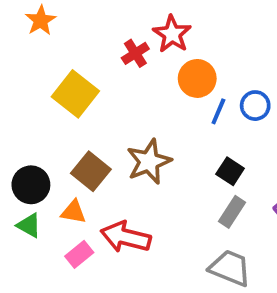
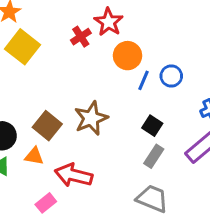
yellow square: (75, 94) -> (22, 47), moved
pink rectangle: (79, 254) -> (46, 203), moved

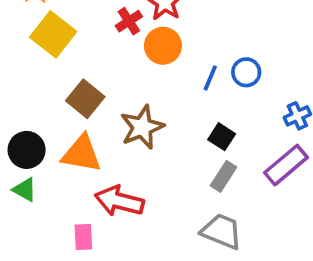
orange circle: (128, 56) -> (163, 46), moved
brown square: (47, 126) -> (85, 99), moved
orange triangle: (34, 156) -> (81, 154), moved, size x1.6
pink rectangle: (46, 203) -> (83, 237), turned -54

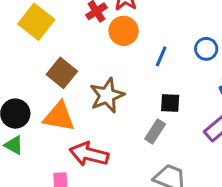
blue circle: (246, 72) -> (206, 49), moved
black square: (222, 137) -> (170, 103), turned -30
gray rectangle: (224, 176) -> (155, 132), moved

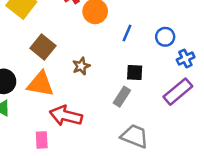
blue circle: (206, 49) -> (165, 37), moved
brown star: (107, 95) -> (81, 66), size x0.6

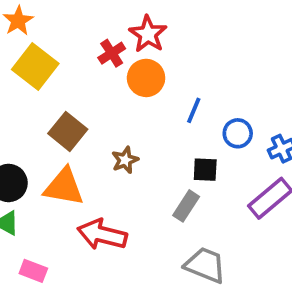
blue circle: (165, 37) -> (238, 133), moved
pink rectangle: (42, 140) -> (33, 271), moved, turned -66

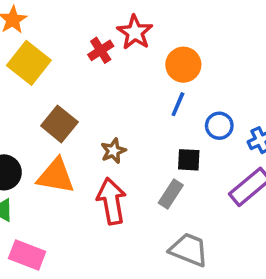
orange circle: (146, 78) -> (183, 65), moved
red arrow: (102, 235) -> (112, 201), moved, turned 66
pink rectangle: (33, 271) -> (27, 255), size x1.4

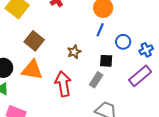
brown star: (113, 151) -> (74, 52), moved

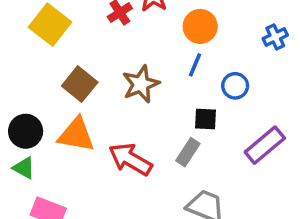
blue cross: (146, 50) -> (275, 37), moved
brown star: (74, 52) -> (141, 84), moved, size x1.5
red arrow: (63, 84) -> (130, 159), turned -50

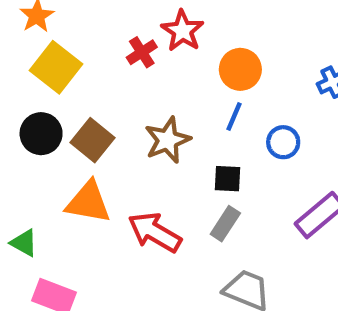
black square: (205, 119) -> (227, 179), moved
black circle: (26, 131) -> (41, 134), moved

